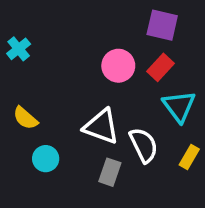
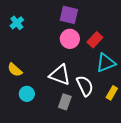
purple square: (162, 25) -> (69, 15), moved
cyan cross: (19, 49) -> (17, 23), moved
cyan triangle: (179, 106) -> (106, 63), turned 45

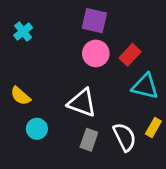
cyan triangle: (106, 63) -> (145, 86), turned 35
white semicircle: (85, 86) -> (125, 137), moved

